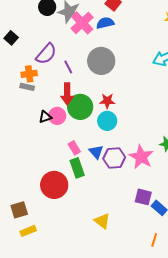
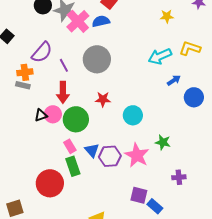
green circle: (80, 107) -> (76, 119), moved
cyan circle: (107, 121) -> (133, 115), moved

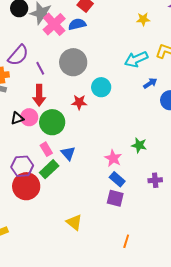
cyan circle: (133, 115) -> (101, 87), moved
pink star: (137, 155) -> (113, 158), size x0.7
purple hexagon: (110, 156) -> (22, 166), moved
green rectangle: (73, 166) -> (49, 169), turned 66
blue rectangle: (155, 206) -> (117, 179), moved

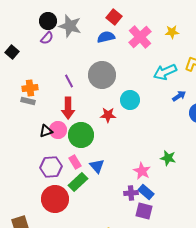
pink cross: (54, 24) -> (140, 37), moved
purple semicircle: (18, 55) -> (47, 38), moved, size x0.6
purple hexagon: (22, 166) -> (51, 167), moved
purple cross: (155, 180) -> (131, 193), moved

